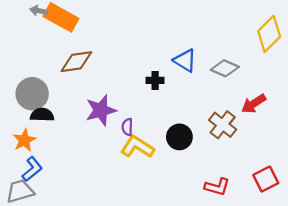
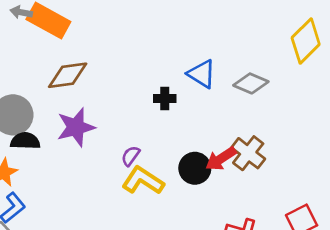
red arrow: (254, 104) -> (221, 159), moved
purple star: (101, 110) -> (76, 127), moved
purple semicircle: (127, 127) -> (131, 156), turned 35

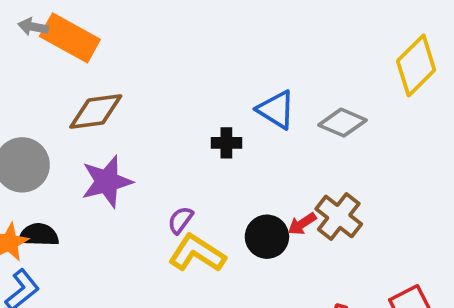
black semicircle: (25, 141) -> (39, 235), moved
red arrow: (221, 159) -> (302, 224), size x0.7

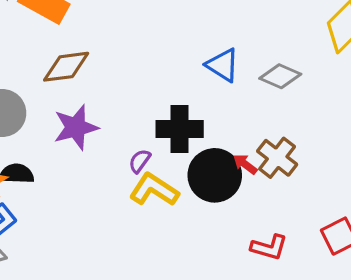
black cross: (226, 143) -> (180, 129), moved, size x1.8
red arrow: (302, 224) -> (245, 164), turned 70
black circle: (267, 237) -> (215, 175), size x1.4

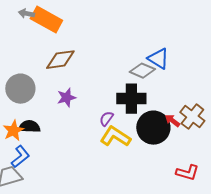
gray diamond: (280, 76) -> (142, 71), moved
purple star: (76, 127) -> (66, 98), size x0.7

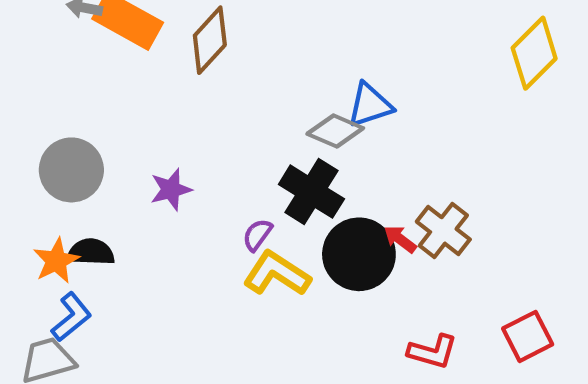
blue triangle: (158, 59) -> (370, 105), turned -50
brown diamond: (60, 60) -> (210, 40), moved, turned -40
black cross: (131, 99) -> (311, 192), turned 32

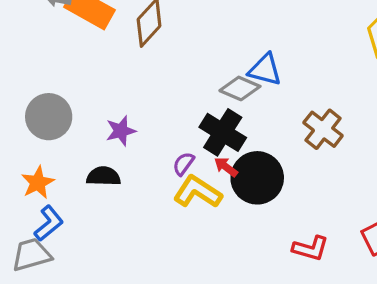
blue triangle: (370, 105) -> (265, 70), turned 33
brown cross: (443, 230) -> (323, 129), moved
red arrow: (400, 239) -> (226, 167), moved
black semicircle: (91, 252) -> (104, 176), moved

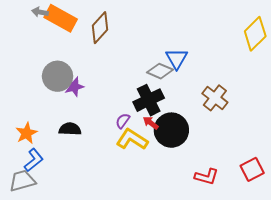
blue triangle: (265, 70) -> (177, 59), turned 45
gray circle: (49, 117) -> (58, 76), moved
purple star: (121, 131) -> (74, 87), moved
black cross: (223, 132) -> (149, 100), turned 32

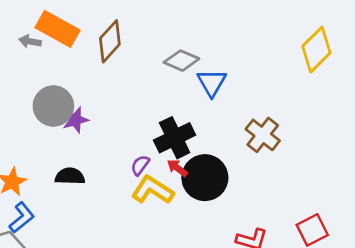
gray arrow: (40, 12) -> (30, 41), moved
gray diamond: (160, 71) -> (181, 61), moved

